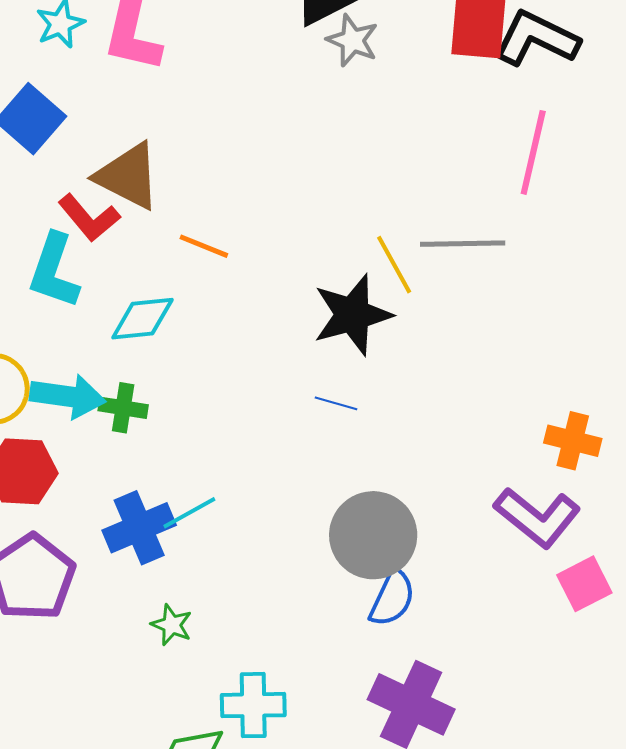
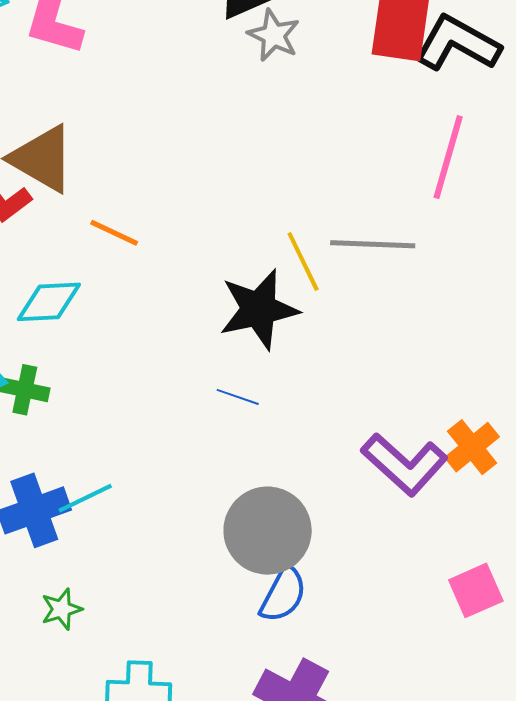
orange cross: (573, 441) -> (472, 447), turned 34
purple L-shape: (537, 517) -> (404, 464), moved
green star: (172, 625) -> (62, 609), turned 30

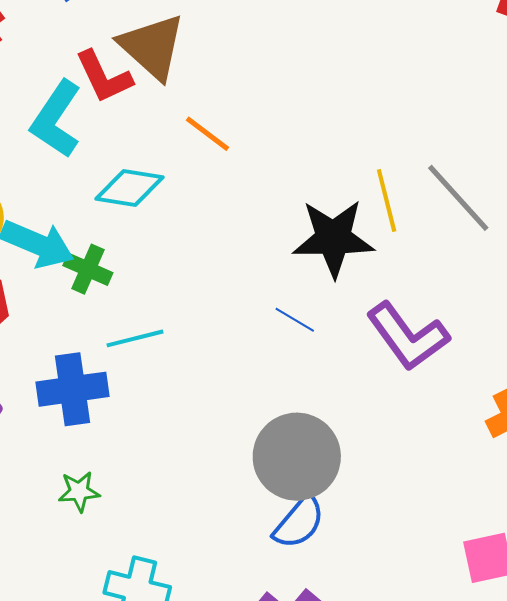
gray line: (373, 244) -> (458, 198), turned 34
purple L-shape: (404, 464) -> (408, 336), moved
cyan line: (85, 498) -> (135, 338), moved

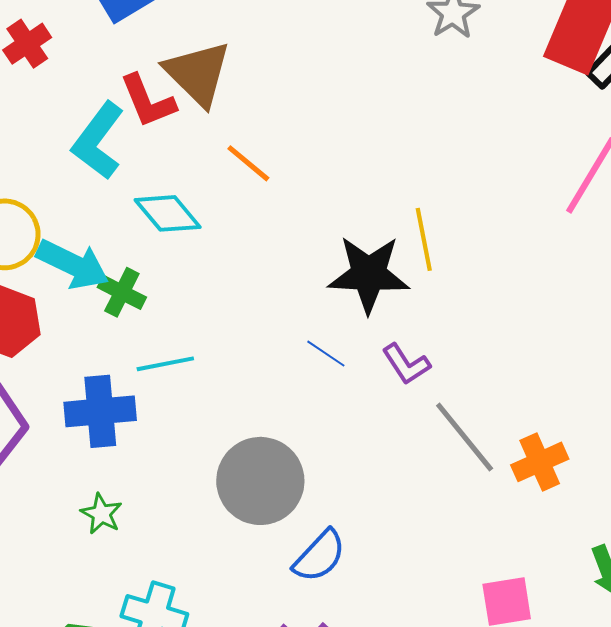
cyan diamond: (129, 188) -> (168, 213), turned 38
gray line: (458, 198) -> (465, 437), moved
purple L-shape: (408, 336) -> (406, 364), moved, size x0.6
gray circle: (297, 457) -> (260, 481), moved
green star: (79, 491) -> (101, 514), turned 30

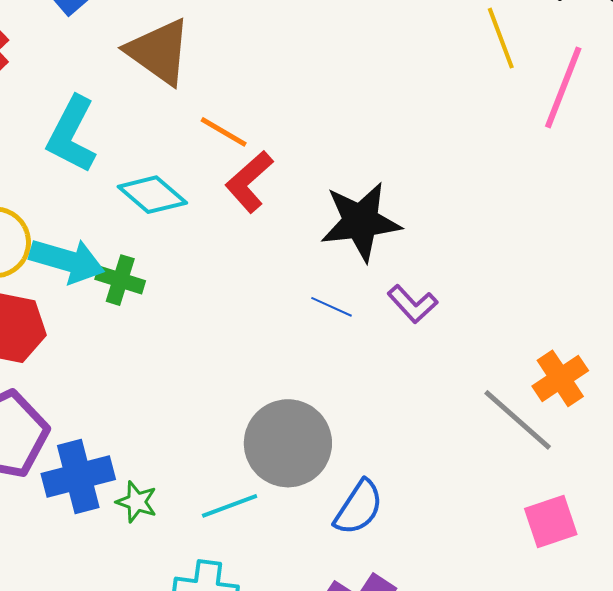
red L-shape: (148, 101) -> (249, 182), moved, turned 80
yellow line: (424, 239) -> (501, 38), moved
cyan line: (165, 364) -> (230, 506), moved
blue cross: (100, 411) -> (78, 476), moved
gray line: (465, 437) -> (518, 420), moved

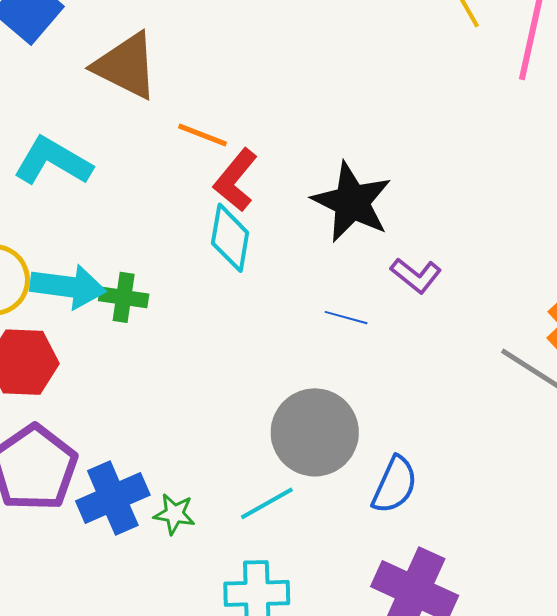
cyan L-shape: (72, 135) -> (53, 161), turned 102
cyan diamond: (152, 195) -> (230, 238), moved, turned 68
black star: (361, 222) -> (352, 202), turned -30
blue line: (332, 307) -> (346, 318), moved

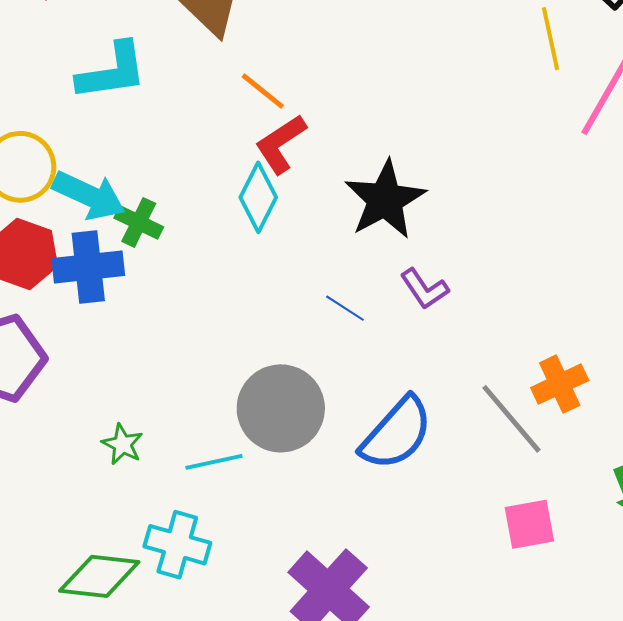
cyan L-shape: (53, 161) -> (112, 71), turned 124
blue semicircle: (395, 485) -> (396, 433), moved, size x1.4
blue cross: (113, 498) -> (88, 267), moved

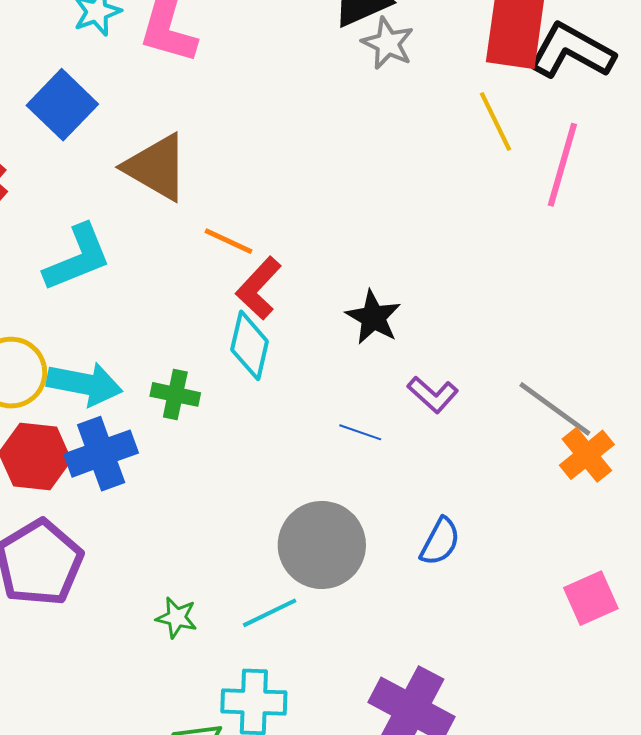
black star: (385, 200) -> (373, 317), size x0.7
green cross: (139, 222) -> (175, 394), moved
gray line: (512, 419) -> (555, 409), moved
blue semicircle: (396, 433) -> (440, 542), size x0.6

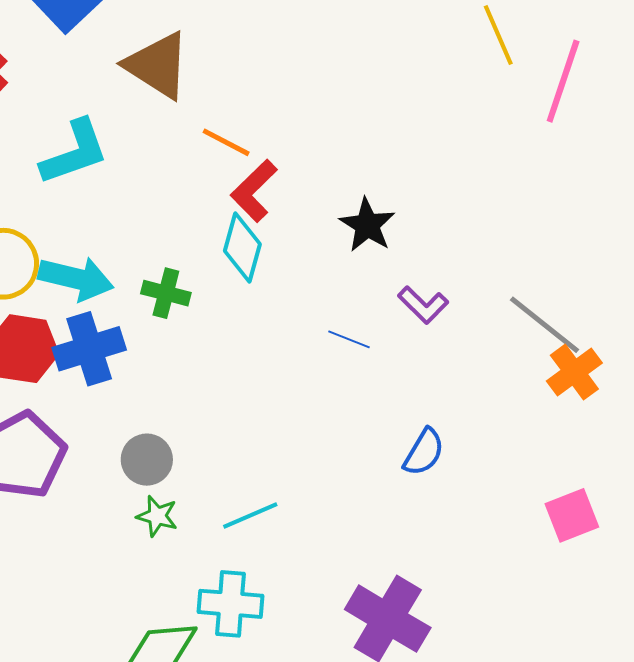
gray circle: (322, 545) -> (147, 460), moved, size x0.6

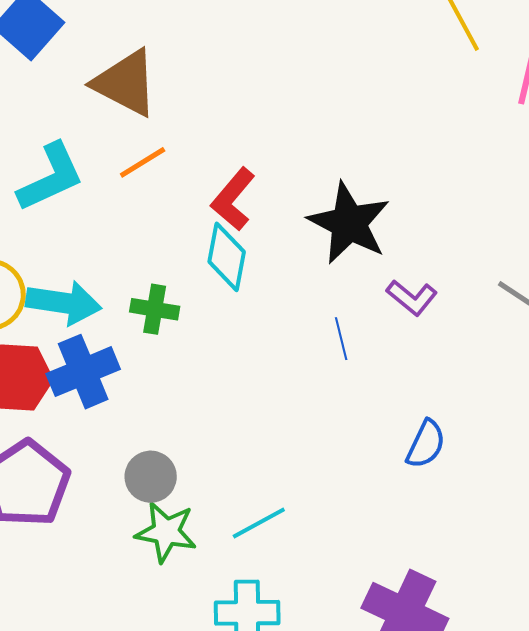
orange line: (226, 142) -> (143, 162), moved, turned -54
black star: (367, 225) -> (349, 223), size x1.5
blue line: (349, 339) -> (341, 339), turned 60
green star: (157, 516) -> (166, 532), size x1.5

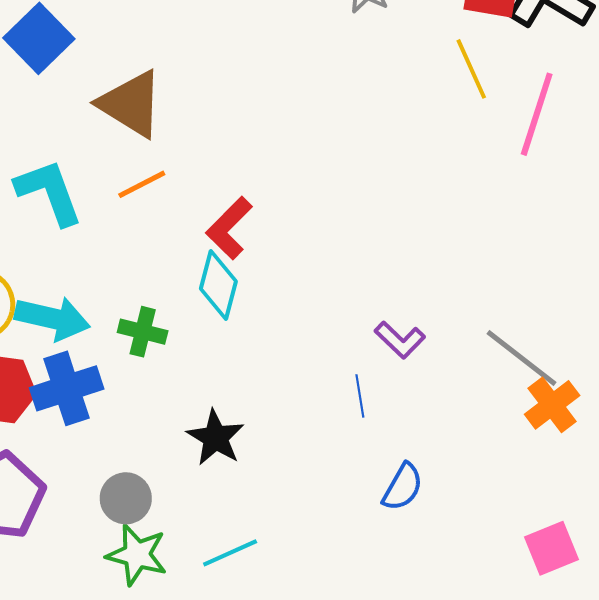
cyan L-shape: (51, 177) -> (49, 192), turned -90
black star: (349, 223) -> (216, 438), moved, size x0.7
blue line: (341, 339) -> (360, 396), moved

